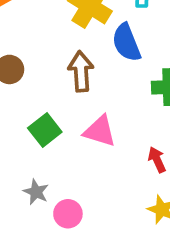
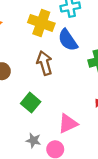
pink triangle: (100, 131) -> (68, 124), moved, turned -30

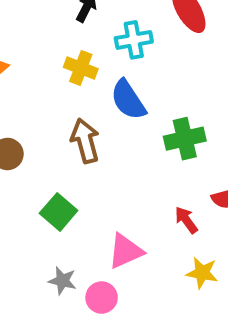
yellow cross: (41, 23) -> (81, 68), size x0.7

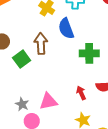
green square: (59, 212) -> (22, 59), moved
gray star: (62, 281) -> (22, 104), moved

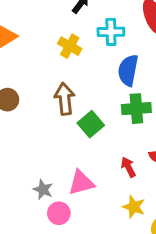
blue semicircle: (66, 28) -> (128, 70), moved, turned 35
green square: (22, 59) -> (91, 124), moved

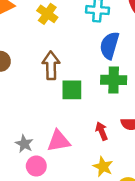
yellow cross: (70, 46) -> (47, 14), moved
green square: (91, 124) -> (72, 90), turned 35

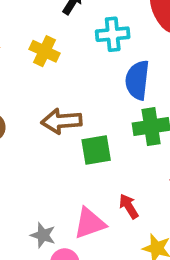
brown arrow: (51, 65) -> (62, 121), turned -84
red arrow: (102, 131) -> (129, 206), moved

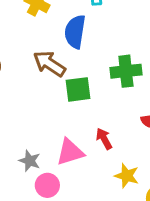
blue semicircle: (137, 80) -> (75, 32), moved
brown arrow: (62, 121) -> (49, 64), turned 36

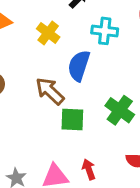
green cross: (126, 71) -> (120, 110), turned 32

